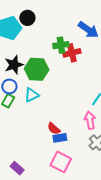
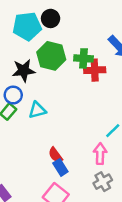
green hexagon: (37, 69) -> (51, 56), moved
blue rectangle: (60, 138) -> (60, 167), turned 56

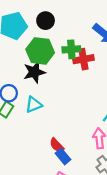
black circle: (51, 18) -> (46, 21), moved
black star: (24, 71) -> (34, 72), moved

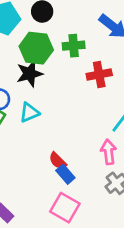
red cross: (83, 59) -> (99, 75), moved

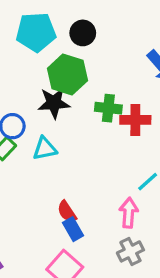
green cross: (74, 46) -> (108, 108), moved

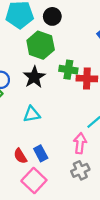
black star: (54, 103) -> (34, 77), moved, turned -30
cyan triangle: (45, 149) -> (32, 114), moved
red semicircle: (67, 212) -> (20, 156), moved

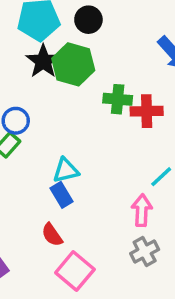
black star: (34, 77) -> (43, 61), moved
blue rectangle: (41, 153) -> (61, 195), moved

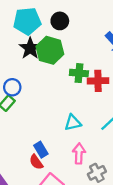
cyan triangle: (66, 170) -> (73, 123), moved
blue rectangle: (61, 195) -> (41, 150), moved
pink arrow: (142, 210) -> (79, 154), moved

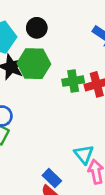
cyan triangle: (73, 123) -> (84, 154), moved, turned -42

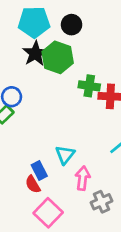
cyan triangle: (84, 154) -> (65, 155), moved

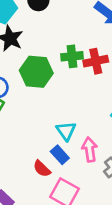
green hexagon: (58, 57) -> (36, 72), moved
blue rectangle: (39, 171) -> (60, 155), moved

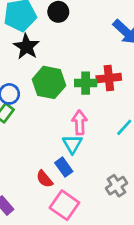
green cross: (72, 56) -> (86, 83), moved
pink arrow: (90, 149) -> (79, 122), moved

